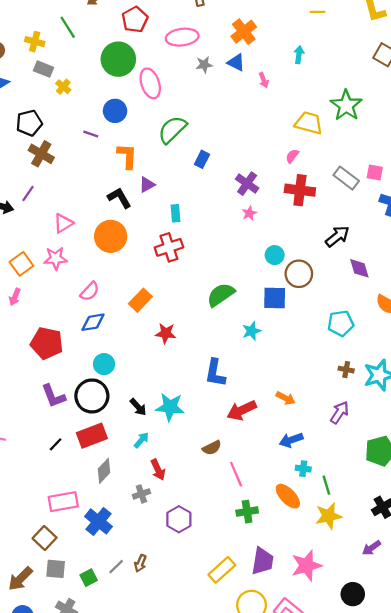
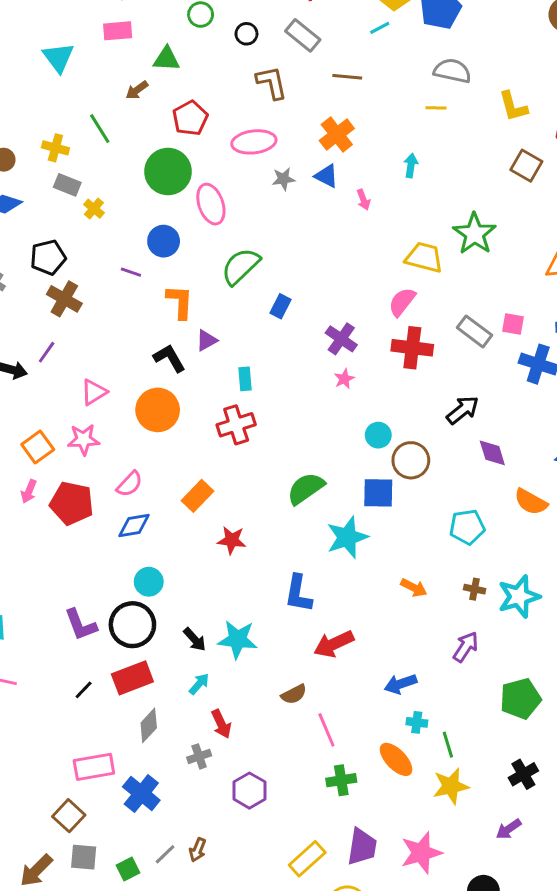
pink semicircle: (292, 156) -> (402, 302), size x1.5
cyan star: (252, 331) -> (347, 537), size x1.6
red pentagon: (47, 343) -> (72, 503), moved
orange arrow: (286, 398) -> (414, 588), moved

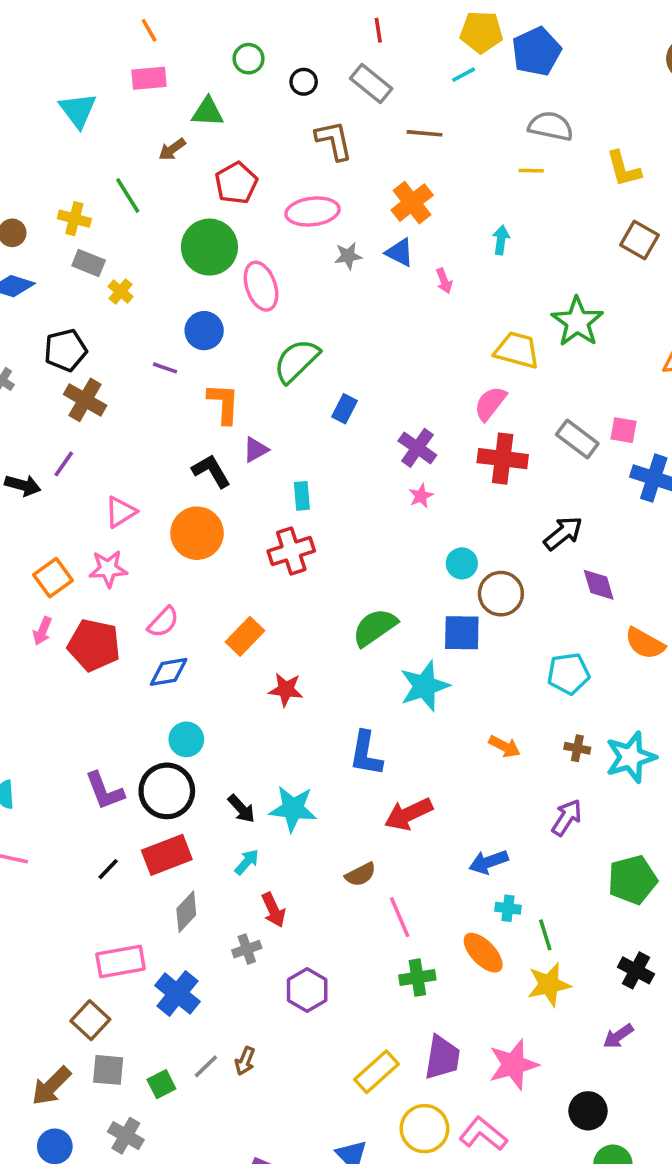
black cross: (523, 774) -> (636, 970), turned -32

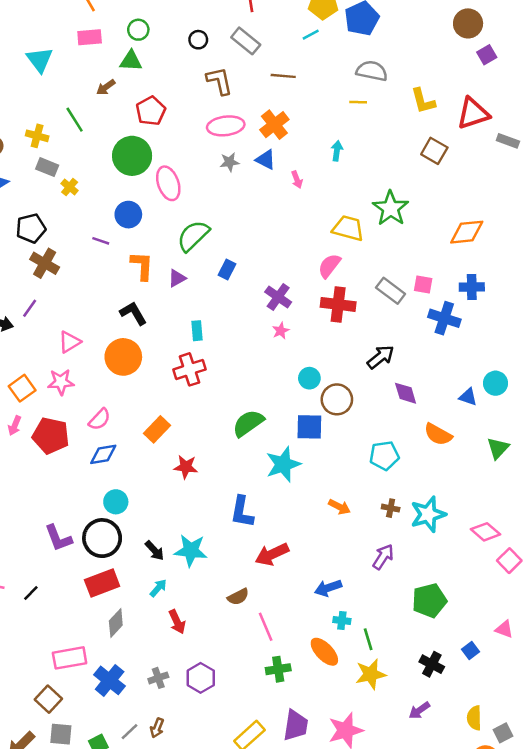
green circle: (249, 59) -> (138, 30), moved
pink ellipse: (313, 212) -> (226, 126), moved
purple triangle: (256, 450) -> (177, 278), moved
black line: (108, 869) -> (31, 593), moved
gray cross: (247, 949) -> (158, 678), moved

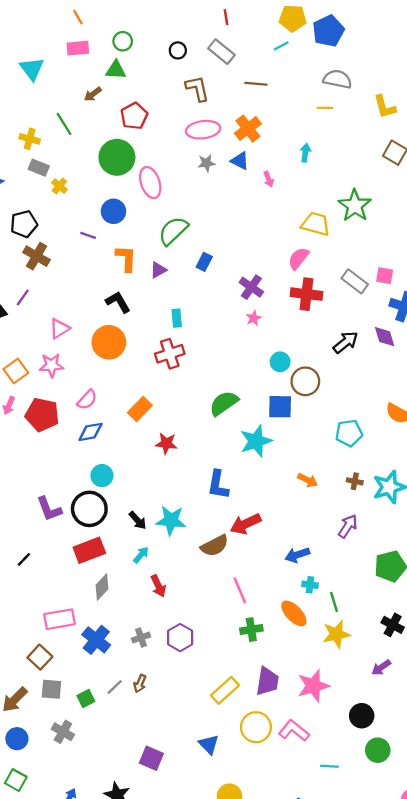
purple diamond: (406, 393) -> (385, 337), moved
brown semicircle: (238, 597) -> (215, 546), moved, size x1.4

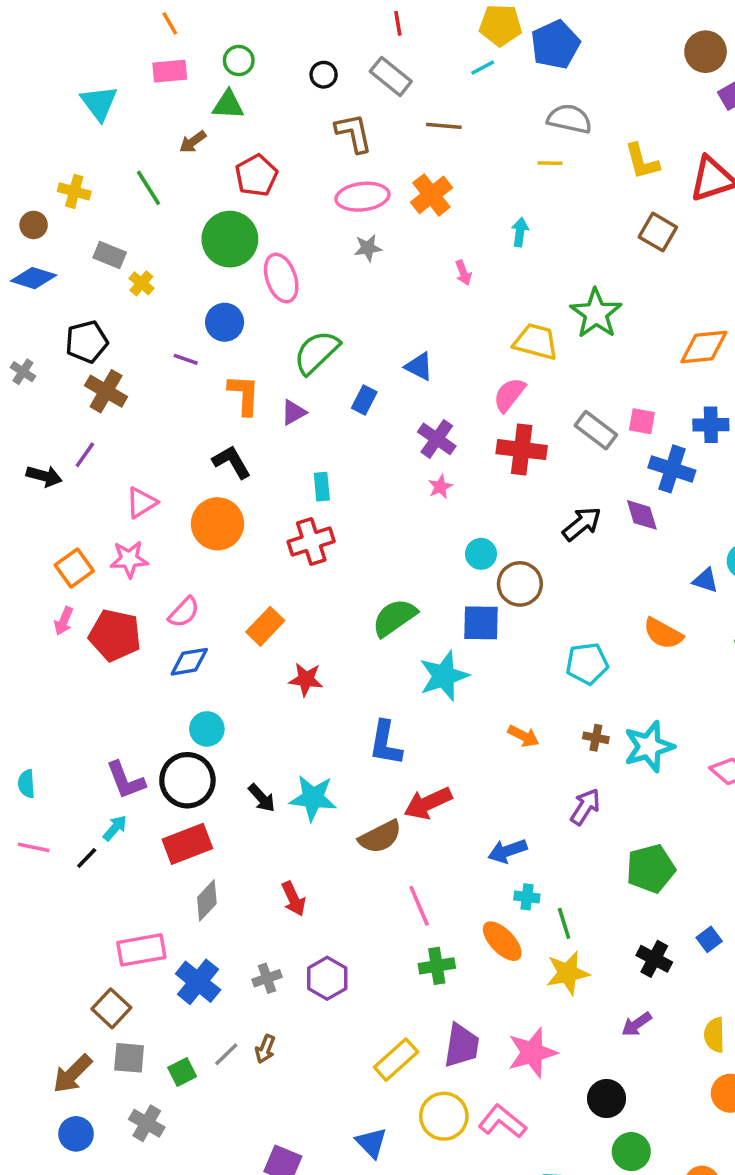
yellow cross: (30, 139) -> (74, 191), moved
blue triangle: (240, 161) -> (419, 366), moved
cyan arrow: (141, 555) -> (115, 828), moved

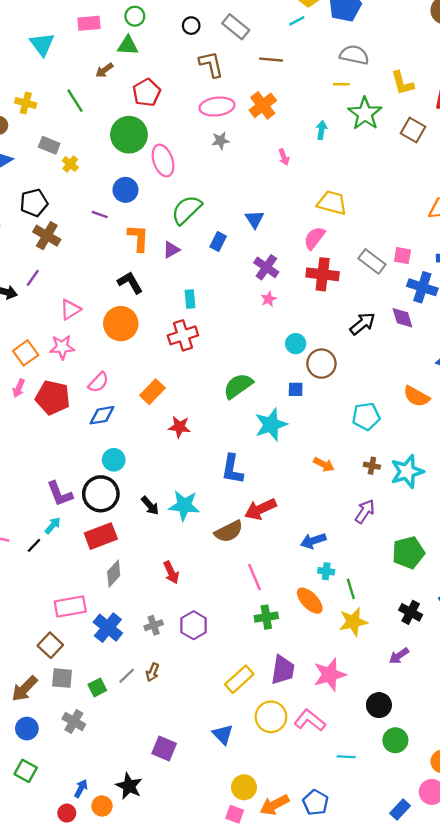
green star: (596, 313) -> (365, 114), moved
blue triangle: (419, 366) -> (255, 219), turned 30
blue square: (481, 623) -> (296, 389), size x0.6

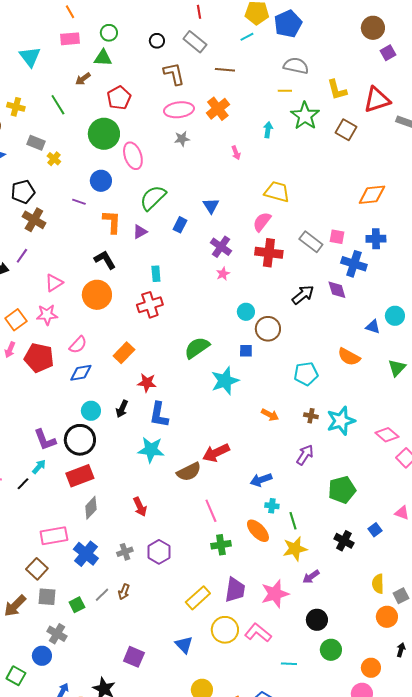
blue L-shape: (232, 469) -> (159, 415), moved
black arrow: (150, 506) -> (122, 409), moved, turned 66
purple arrow: (399, 656) -> (311, 577), moved
blue circle: (27, 729) -> (42, 656), moved

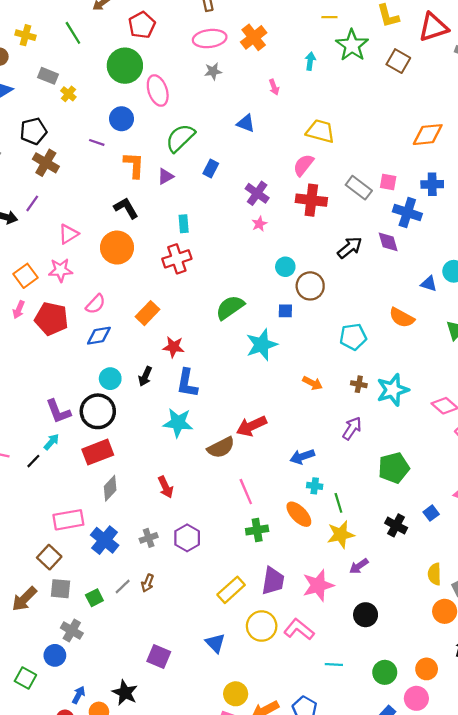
blue triangle: (211, 206) -> (246, 123), moved, turned -36
green circle: (331, 650) -> (385, 672), moved

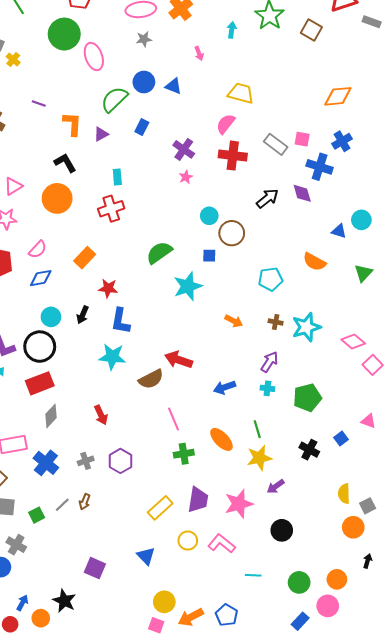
blue circle: (122, 119) -> (144, 82), moved
blue cross: (432, 184) -> (342, 141), turned -30
red arrow: (251, 426) -> (179, 360), turned 44
cyan cross: (315, 486) -> (267, 388), moved
yellow circle: (262, 626) -> (188, 541), size x0.7

